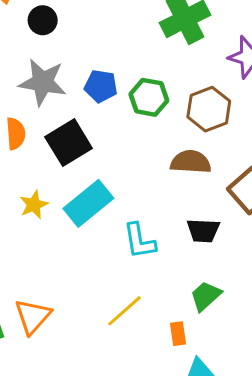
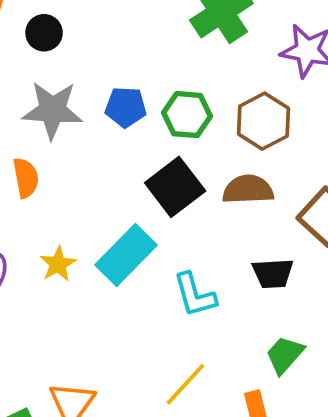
black square: (69, 143) -> (175, 187), moved

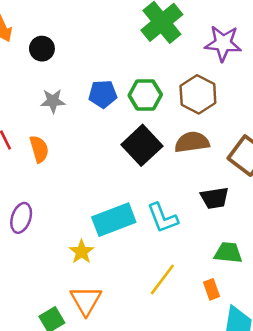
gray star: (52, 110) -> (53, 101), size x0.6
cyan rectangle: (126, 255) -> (114, 220), moved, turned 30
yellow star: (58, 264) -> (82, 252), moved
green trapezoid: (285, 355) -> (228, 253), turned 60

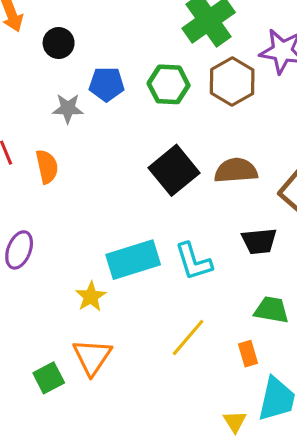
blue pentagon: (103, 94) -> (107, 84), moved
brown hexagon: (198, 94) -> (232, 82), moved
green hexagon: (145, 95) -> (169, 84), moved

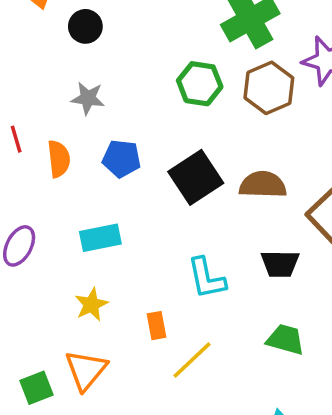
blue pentagon: (107, 84) -> (122, 159), moved
cyan rectangle: (133, 260) -> (100, 238), moved, size x0.7
orange rectangle: (248, 354) -> (157, 326), moved

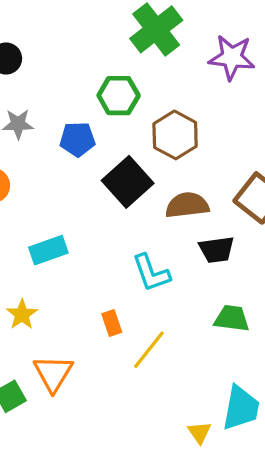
brown hexagon: (269, 88) -> (175, 135), moved
blue pentagon: (122, 159) -> (77, 139), moved
brown semicircle: (263, 185) -> (187, 205), moved
yellow star: (91, 304) -> (22, 315), moved

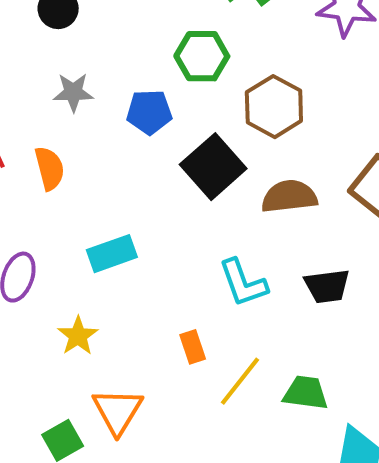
black trapezoid: (217, 250) -> (327, 286), moved
green trapezoid: (232, 318) -> (306, 393), moved

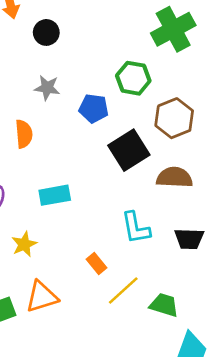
orange rectangle: (193, 347) -> (97, 264), turned -30
orange triangle: (118, 411) -> (42, 297), turned 32

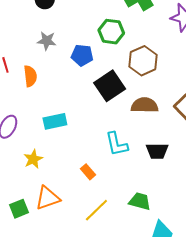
yellow line: (123, 291) -> (96, 210), moved

